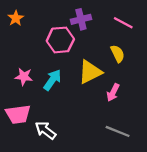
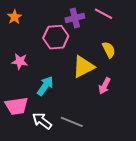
pink line: (123, 23) -> (104, 14), moved
pink star: (24, 77) -> (20, 61), moved
cyan arrow: (52, 80) -> (45, 86), moved
gray line: (118, 131) -> (72, 122), moved

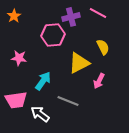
gray line: (72, 122) -> (68, 101), moved

